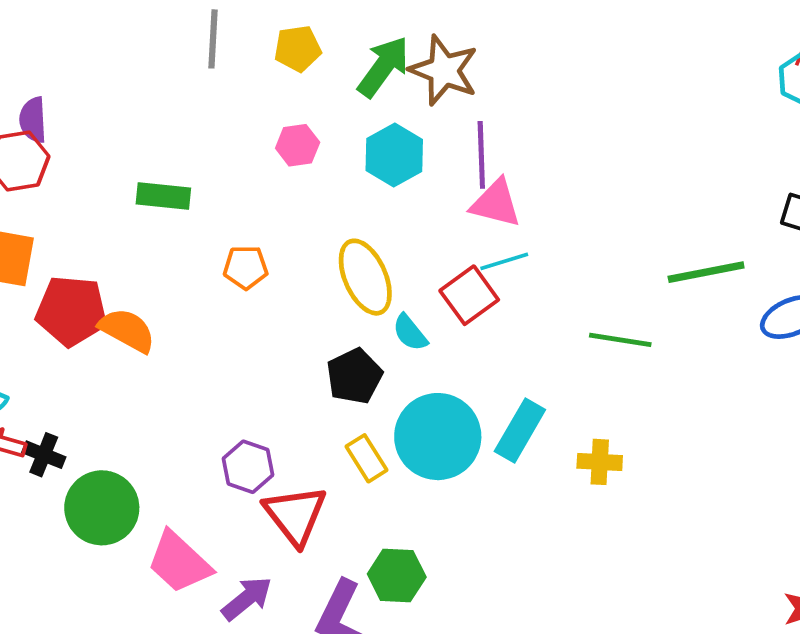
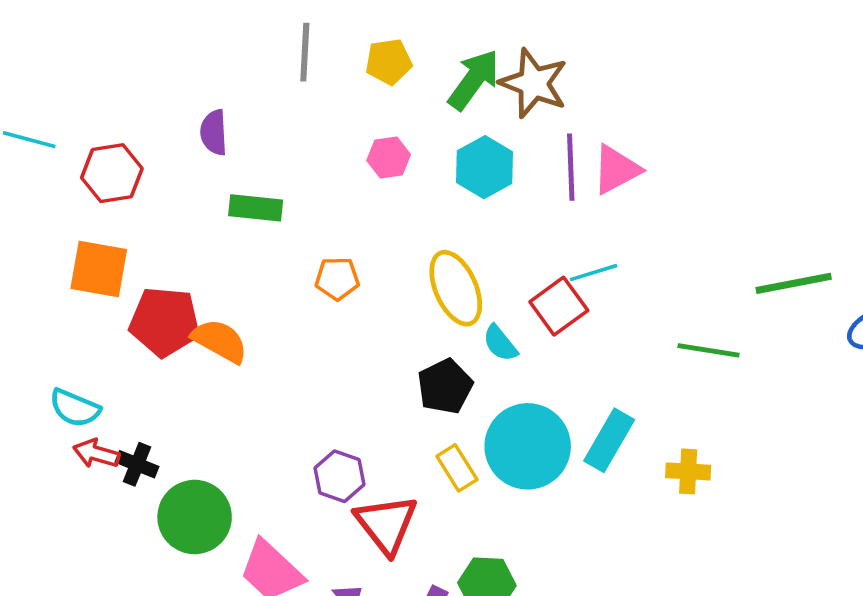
purple semicircle: (33, 120) -> (214, 132), moved
pink triangle: (496, 203) -> (616, 170), moved, turned -42

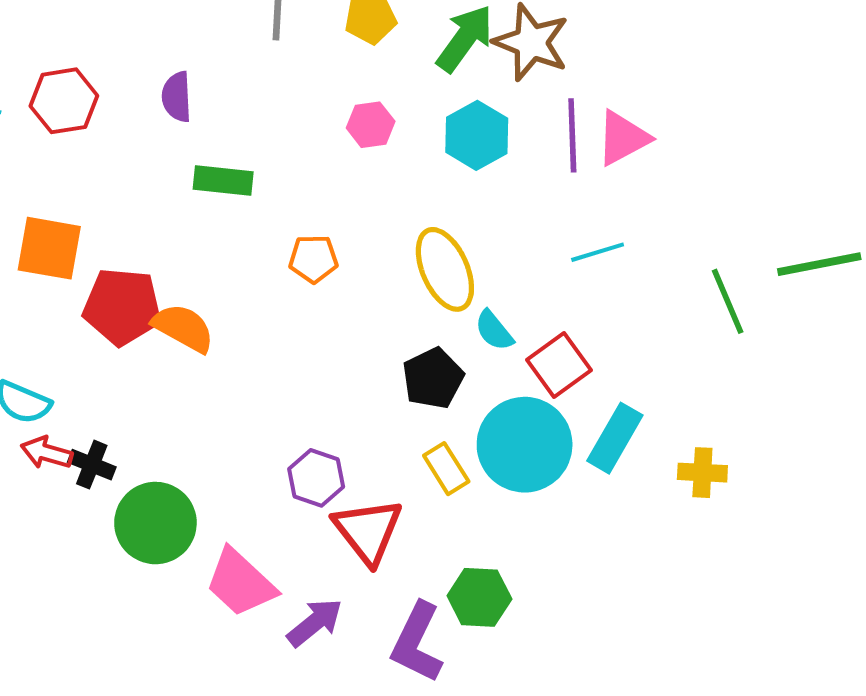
red hexagon: (112, 173) -> (64, 101), moved
red square: (559, 306) -> (559, 365), moved
green line: (709, 350) -> (728, 301), moved, turned 58

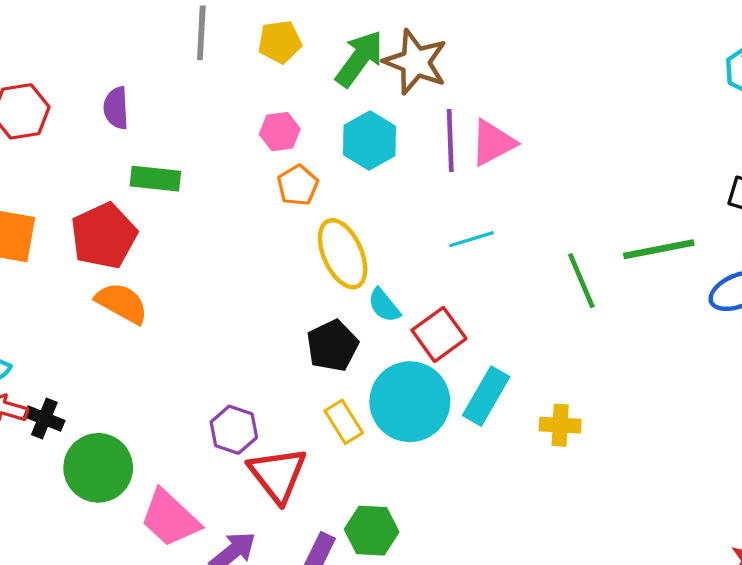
orange pentagon: (313, 259) -> (298, 185), moved, turned -30
red pentagon: (122, 307) -> (104, 236), moved, turned -30

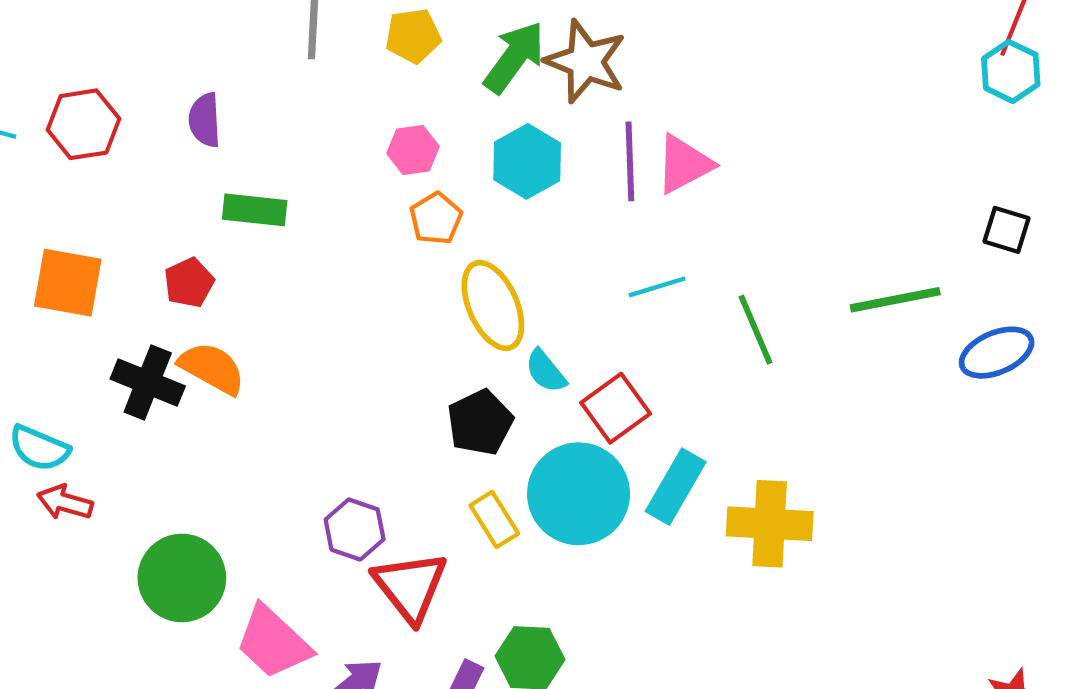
red pentagon: (104, 236) -> (189, 283), size x0.6
green line: (581, 281) -> (755, 330), moved
black cross: (44, 418) -> (148, 383), moved, size x1.4
yellow cross: (560, 425) -> (770, 524), size x1.6

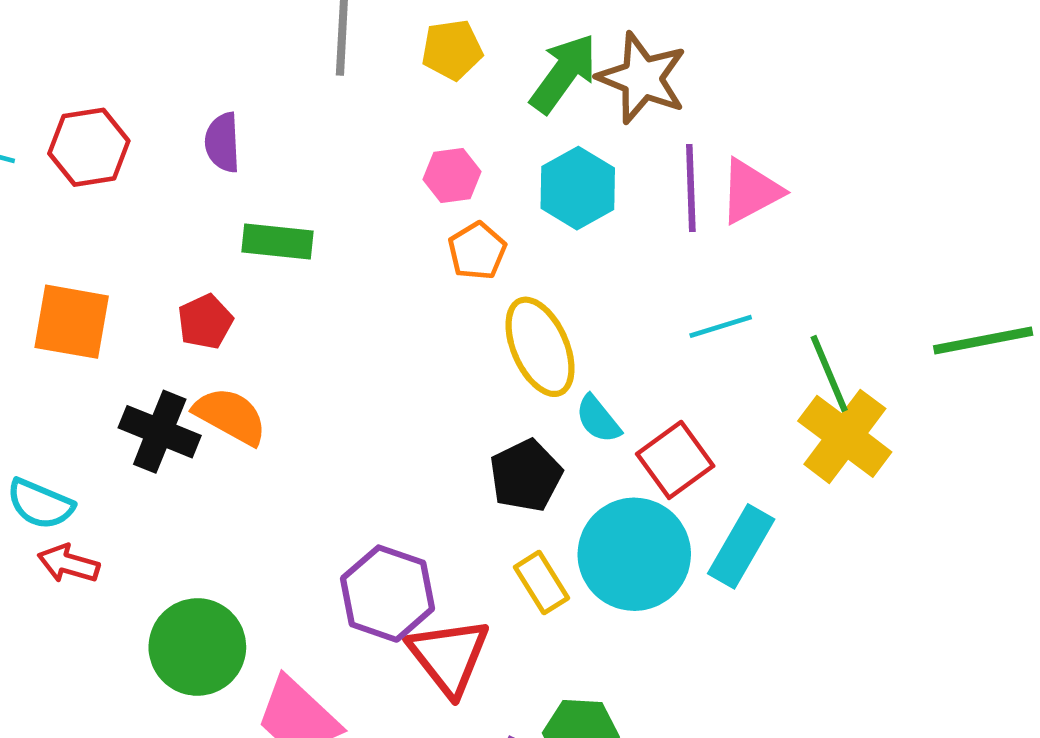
yellow cross: (770, 524) -> (845, 436), moved, turned 34
purple hexagon: (355, 529) -> (388, 594), size x1.4

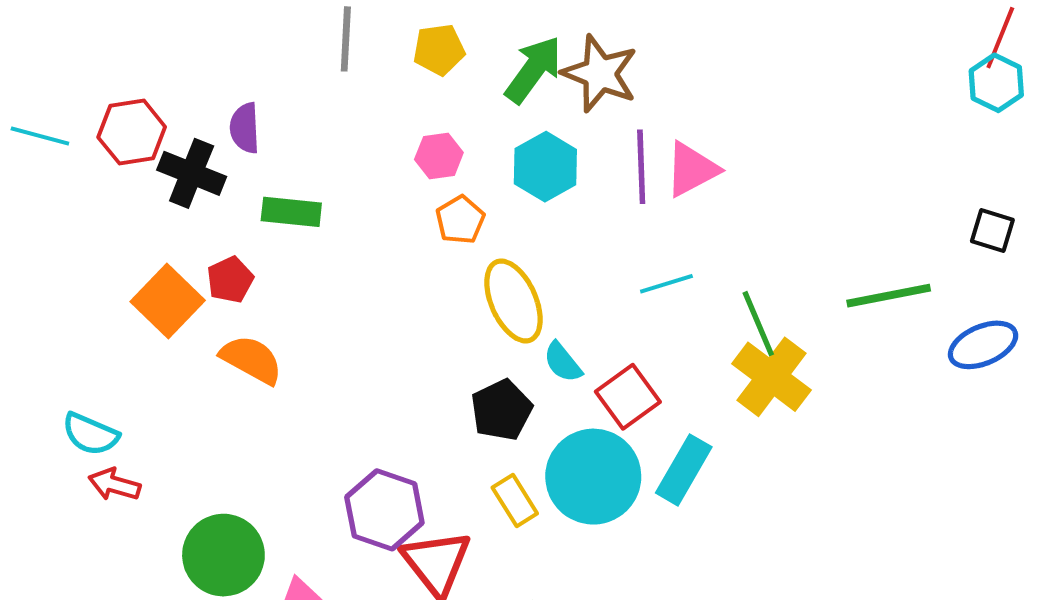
orange square: (72, 322) -> (168, 301), moved, turned 34
black cross: (160, 432) -> (192, 173), moved

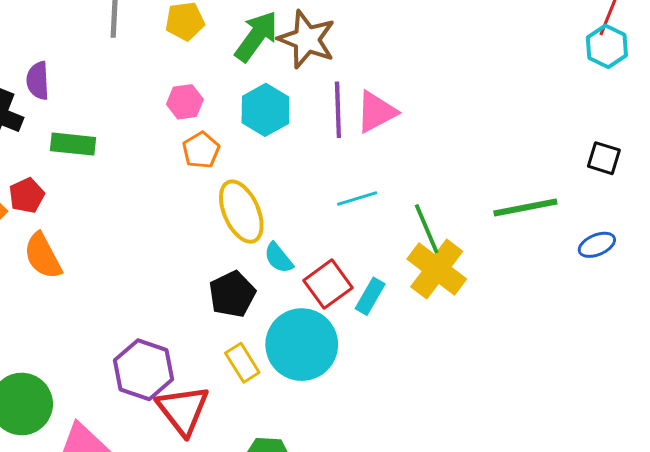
blue ellipse: (983, 345) -> (597, 245), size x0.7
orange semicircle: (251, 360) -> (43, 256), turned -147
cyan rectangle: (684, 470) -> (370, 296), moved, size x0.7

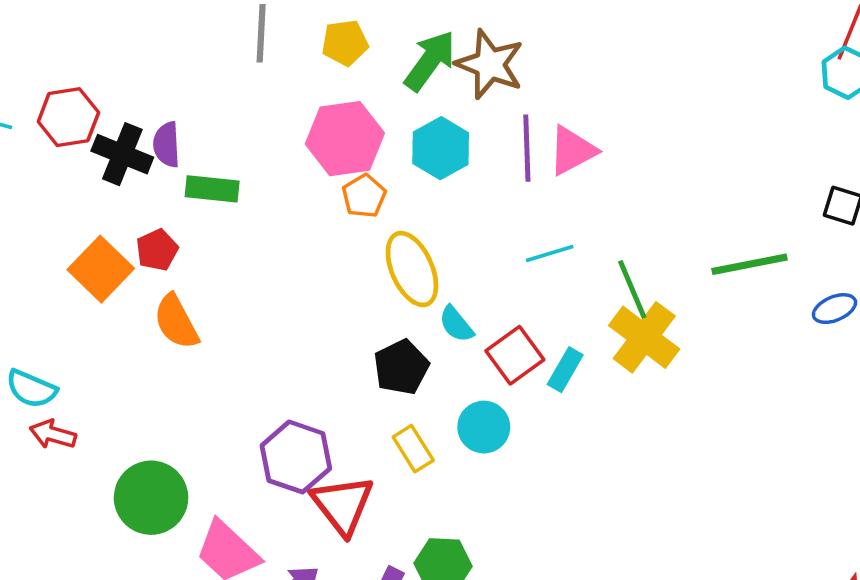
purple semicircle: (38, 81) -> (167, 145), moved
pink hexagon: (185, 102) -> (345, 139), size x1.8
cyan circle: (302, 345) -> (484, 427), size x0.6

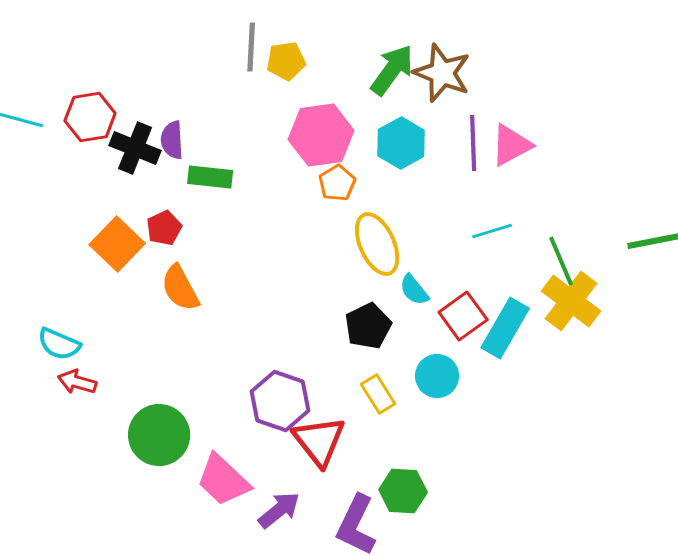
yellow pentagon: (345, 43) -> (286, 61), moved
cyan rectangle: (565, 370) -> (505, 328), size x1.6

